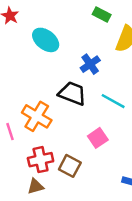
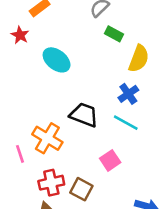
blue cross: (90, 64) -> (128, 94), moved

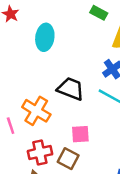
cyan ellipse: (57, 60) -> (45, 37), turned 60
pink square: (110, 160) -> (80, 134), moved, turned 30

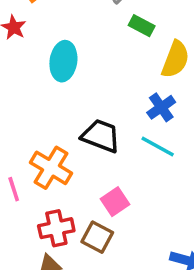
pink square: (80, 134) -> (115, 202), turned -30

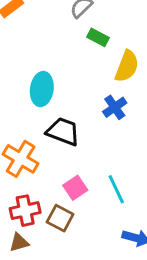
cyan ellipse: (63, 61) -> (42, 89), moved
cyan line: (158, 146) -> (116, 189), moved, turned 36

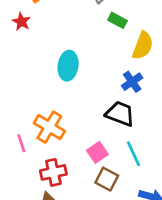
black trapezoid: (63, 132) -> (120, 114), moved
brown square: (60, 218) -> (107, 179), moved

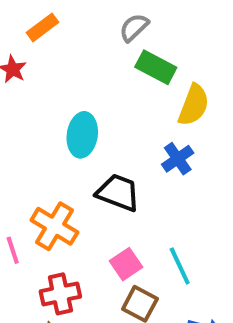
green rectangle: (117, 20) -> (156, 67), size x1.4
black trapezoid: (120, 114) -> (118, 192), moved

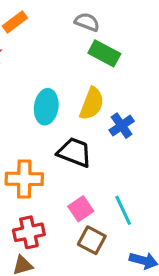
gray semicircle: (134, 27) -> (87, 22), turned 65
yellow semicircle: (194, 105) -> (92, 104), moved
orange cross: (54, 226) -> (24, 179), turned -30

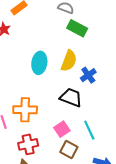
black trapezoid: (74, 152) -> (71, 98), moved

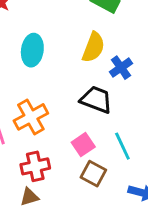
cyan ellipse: (39, 63) -> (32, 50), moved
orange cross: (25, 110) -> (31, 117), turned -30

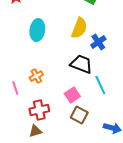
orange cross: (31, 117) -> (36, 76), size x0.6
cyan line: (122, 146) -> (100, 85), moved

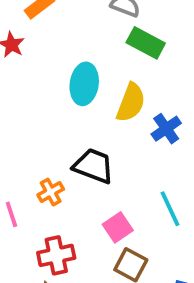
cyan ellipse: (37, 30) -> (84, 84), moved
black trapezoid: (81, 64) -> (94, 166), moved

